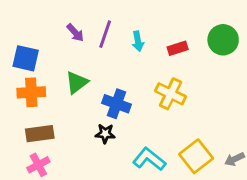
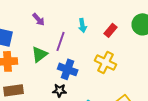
purple line: (105, 34) -> (61, 41), moved
red rectangle: (178, 48) -> (111, 30), turned -32

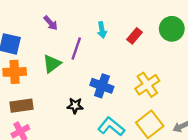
yellow cross: (106, 62) -> (147, 85), moved, turned 30
blue cross: (68, 69) -> (102, 86), moved

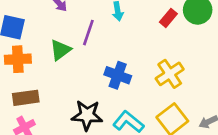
red rectangle: (135, 36) -> (168, 18), moved
black star: (75, 106) -> (87, 115), moved, size x1.6

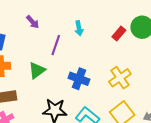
green triangle: (60, 50) -> (37, 70), moved

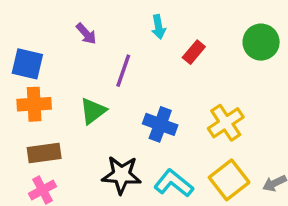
cyan arrow: (79, 28) -> (158, 27), moved
red rectangle: (119, 34) -> (194, 52), moved

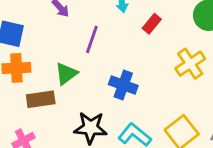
yellow cross: (226, 123) -> (190, 64), moved
brown rectangle: (44, 153) -> (41, 99), moved

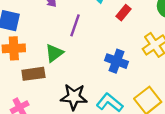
blue cross: (123, 85) -> (117, 61), moved

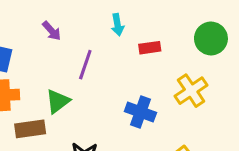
red rectangle: (123, 13) -> (150, 48), turned 42

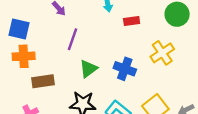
purple line: (85, 65) -> (72, 39), moved
green triangle: (58, 101) -> (88, 69), moved

